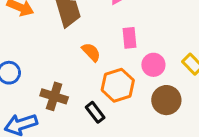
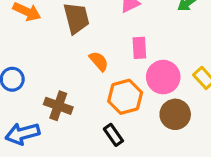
pink circle: (153, 65) -> (163, 77), size x1.4
black rectangle: (95, 112) -> (113, 135), moved

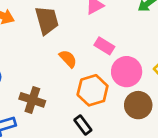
pink rectangle: (139, 48) -> (104, 46), turned -54

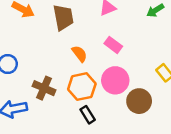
pink circle: (127, 72) -> (115, 80), moved
orange hexagon: (93, 90) -> (82, 87), moved

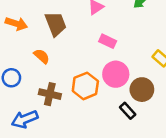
orange semicircle: (79, 54) -> (42, 56), moved
black rectangle: (88, 115) -> (128, 111), moved

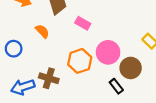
pink rectangle: (108, 41) -> (83, 23), moved
brown cross: (50, 94) -> (49, 78), moved

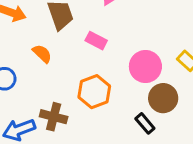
pink circle: (108, 52) -> (145, 66), moved

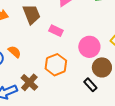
orange semicircle: (42, 54) -> (15, 52), moved
brown cross: (54, 117) -> (29, 82), turned 30

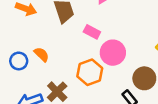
pink circle: (89, 47) -> (113, 53), moved

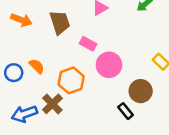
orange hexagon: (90, 72) -> (71, 80), moved

